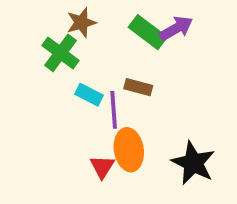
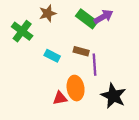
green cross: (60, 53) -> (22, 31), moved
purple line: (114, 110) -> (94, 65), moved
red triangle: (102, 167) -> (60, 98), turned 48

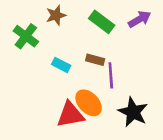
purple arrow: (103, 17) -> (140, 19), moved
orange ellipse: (76, 88) -> (89, 103), turned -35
red triangle: (60, 98) -> (70, 115), size x1.6

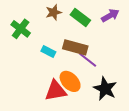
brown star: (56, 15) -> (54, 12), moved
brown rectangle: (95, 60) -> (75, 47), size x1.6
purple line: (111, 75) -> (88, 60), turned -48

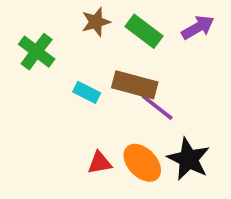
orange ellipse: (70, 81) -> (142, 163), moved
red triangle: (56, 91) -> (100, 163), size x0.6

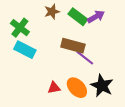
purple arrow: (198, 27) -> (96, 17), moved
cyan rectangle: (87, 92) -> (25, 50), moved, size x1.5

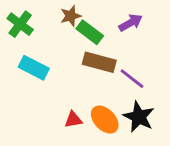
green rectangle: (78, 17) -> (90, 32), moved
green cross: (20, 28) -> (20, 24), moved
purple line: (85, 58) -> (132, 79), moved

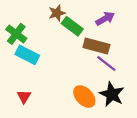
green cross: (20, 24) -> (16, 34), moved
brown rectangle: (99, 62) -> (96, 46), moved
red triangle: (73, 120) -> (24, 96), moved, turned -48

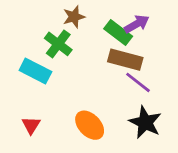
green rectangle: (72, 26) -> (118, 32), moved
green cross: (16, 34) -> (58, 44), moved
orange ellipse: (84, 96) -> (90, 125), moved

